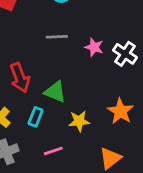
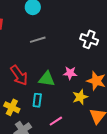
pink star: (94, 47) -> (70, 73), moved
yellow star: (79, 121) -> (80, 97), moved

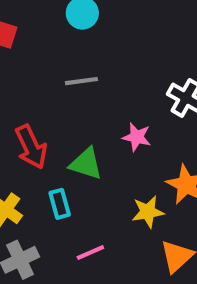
pink star: (70, 73) -> (137, 137), moved
cyan rectangle: (37, 100) -> (60, 204), turned -32

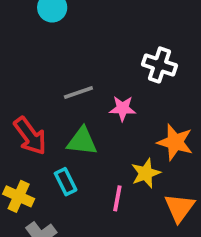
gray line: (81, 81) -> (78, 93), moved
pink line: (90, 253) -> (117, 198), moved, turned -45

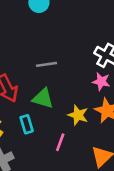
pink star: (123, 108) -> (101, 82), moved
yellow star: (146, 173) -> (78, 115), moved, turned 30

